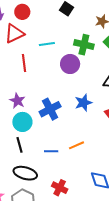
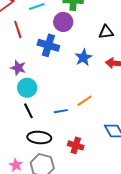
blue cross: (50, 109) -> (48, 45), moved, turned -35

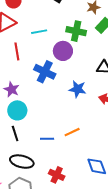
blue star: (83, 57) -> (78, 89), turned 30

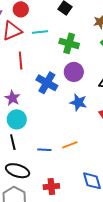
green cross: (76, 31) -> (69, 43), moved
cyan line: (39, 32) -> (40, 32), moved
purple circle: (63, 51) -> (74, 72), moved
red cross: (57, 175) -> (51, 186), turned -35

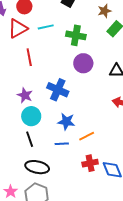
blue cross: (47, 83) -> (58, 90), moved
blue star: (78, 102) -> (66, 122), moved
red cross: (51, 186) -> (90, 163), moved

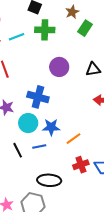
green cross: (76, 35) -> (45, 30), moved
cyan circle: (31, 116) -> (28, 123), moved
blue line: (62, 144) -> (39, 146), moved
black ellipse: (37, 167) -> (49, 180), moved

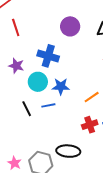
orange line: (73, 139) -> (92, 97), moved
black ellipse: (49, 180) -> (68, 151), moved

